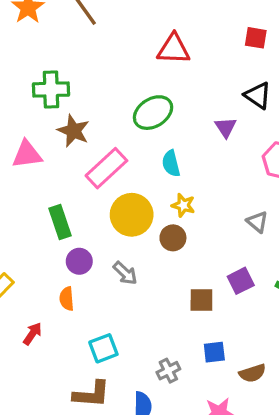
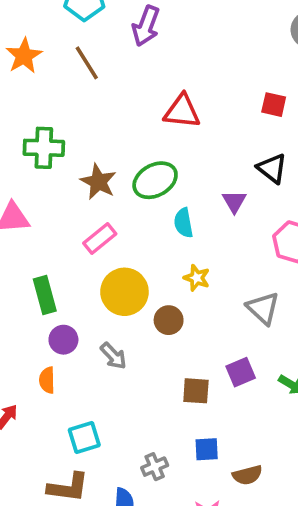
brown star: (73, 131) -> (98, 182), moved
cyan semicircle: (171, 163) -> (184, 223), moved
pink rectangle: (106, 168) -> (100, 239), size x0.7
yellow star: (183, 205) -> (197, 278), moved
gray triangle: (257, 222) -> (263, 308), size x1.4

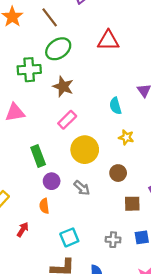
green ellipse: (155, 180) -> (58, 49), moved
brown circle: (169, 320) -> (118, 173), moved
gray cross: (155, 467) -> (113, 240), moved, turned 32

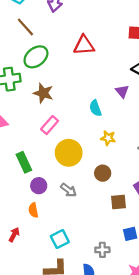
gray cross: (113, 240) -> (102, 250), moved

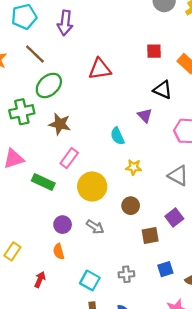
green rectangle: (24, 162) -> (43, 182), moved, turned -36
cyan square: (60, 239) -> (90, 280), turned -30
gray cross: (102, 250) -> (126, 274), moved

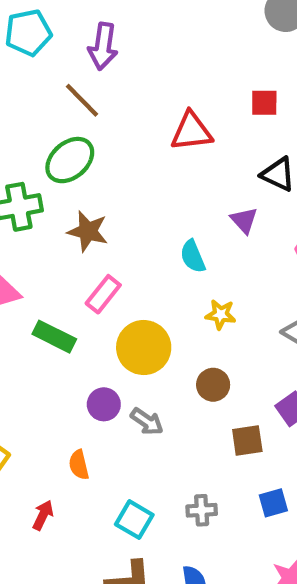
brown line: (35, 54) -> (82, 100), moved
red triangle: (100, 69) -> (191, 131), moved
purple circle: (63, 225) -> (104, 404), moved

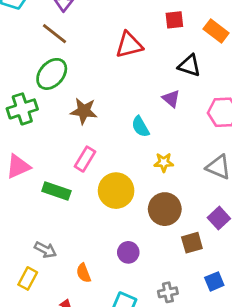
brown star: (88, 231) -> (84, 111), moved
brown circle: (213, 385) -> (165, 209), size x1.5
purple circle: (104, 404) -> (128, 252), moved
gray arrow: (147, 422) -> (45, 250), moved

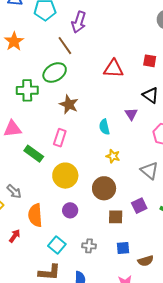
pink rectangle: (85, 159) -> (60, 138), turned -30
yellow circle: (116, 191) -> (65, 176), moved
orange semicircle: (84, 273) -> (35, 215), size x1.6

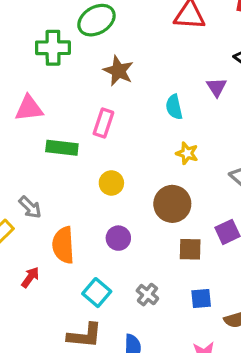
green rectangle: (34, 154) -> (62, 148), turned -30
yellow circle: (65, 176) -> (111, 183), size x0.6
gray cross: (89, 246) -> (147, 295), turned 32

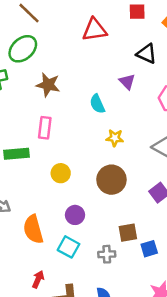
brown square: (190, 249) -> (128, 233), moved
red arrow: (30, 277) -> (38, 279), moved
cyan square: (97, 293) -> (68, 247), moved
gray cross: (147, 295) -> (107, 254), turned -30

